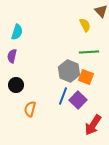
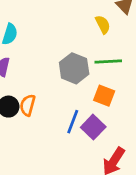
gray hexagon: (69, 71) -> (74, 68), moved
orange semicircle: (30, 109) -> (28, 105), moved

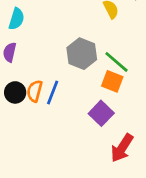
green line: (108, 61) -> (116, 62), moved, turned 44
blue line: (73, 122) -> (53, 92), moved

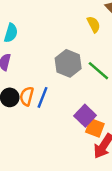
orange square: (112, 81) -> (95, 128), moved

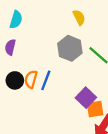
yellow semicircle: (94, 24) -> (79, 17), moved
orange square: (95, 128) -> (95, 109), turned -30

